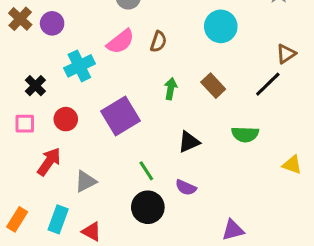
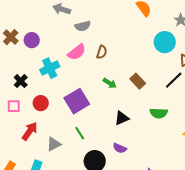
cyan circle: (221, 26) -> (165, 42), moved
green arrow: (171, 89) -> (110, 83), turned 112
green line: (146, 171) -> (80, 133), moved

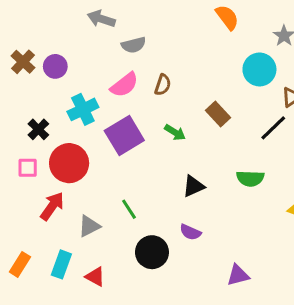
brown rectangle: (138, 81) -> (218, 114), moved
purple square: (77, 101) -> (124, 135), moved
red circle: (41, 103) -> (69, 163), size x1.6

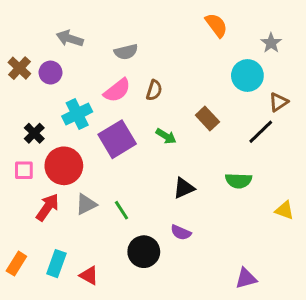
gray arrow: (101, 19) -> (70, 38), moved
gray triangle: (89, 226) -> (86, 204), moved
purple triangle: (238, 275) -> (246, 278), moved

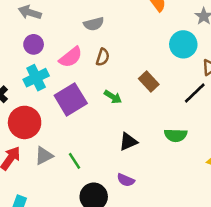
gray semicircle: (126, 52) -> (94, 24), moved
purple circle: (51, 73) -> (34, 44), moved

